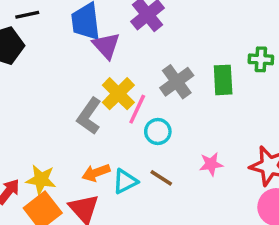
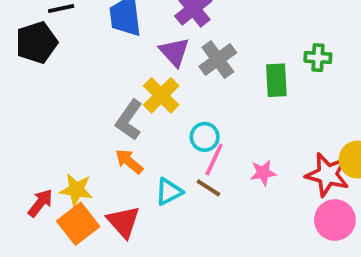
purple triangle: (106, 46) -> (174, 52), moved
gray cross: (177, 82) -> (218, 59), moved
pink line: (137, 109) -> (214, 160), moved
orange arrow: (96, 173) -> (129, 161), moved, turned 60

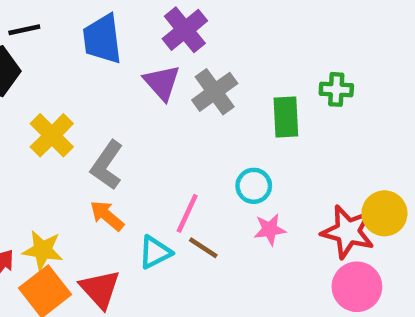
yellow cross: (161, 95) -> (52, 135), moved
cyan circle: (205, 137) -> (254, 186), moved
pink line: (214, 160) -> (187, 213), moved

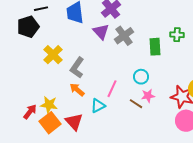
brown line: (203, 248) -> (136, 104), moved

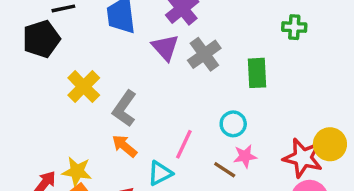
green cross: (177, 35) -> (294, 27), moved

